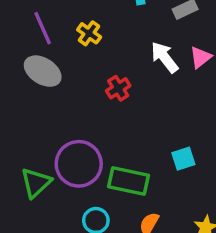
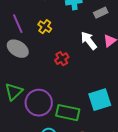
cyan square: (183, 159) -> (100, 100), size x1.6
green triangle: (36, 183) -> (14, 92), moved

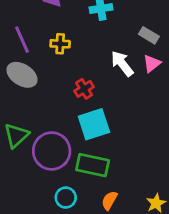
gray rectangle: (101, 13) -> (149, 35), moved, turned 56
yellow cross: (45, 27) -> (60, 44), turned -32
cyan square: (100, 100) -> (94, 124), moved

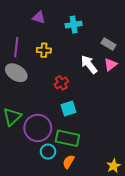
purple line: (22, 40) -> (16, 47), turned 30
cyan square: (94, 124) -> (68, 109), size x0.7
cyan circle: (66, 198) -> (48, 152), moved
orange semicircle: (109, 200) -> (68, 162), moved

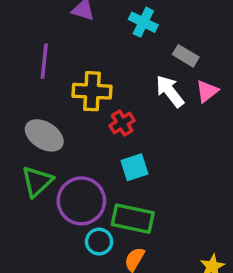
cyan cross: (74, 25) -> (143, 22), turned 35
gray rectangle: (108, 44) -> (186, 56), moved
yellow cross: (44, 50) -> (92, 91), moved, size x1.5
gray ellipse: (16, 73) -> (44, 135), moved

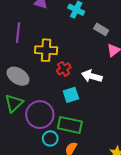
white arrow: (170, 91) -> (92, 76), moved, turned -36

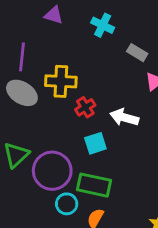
gray ellipse: (18, 76) -> (22, 93), moved

